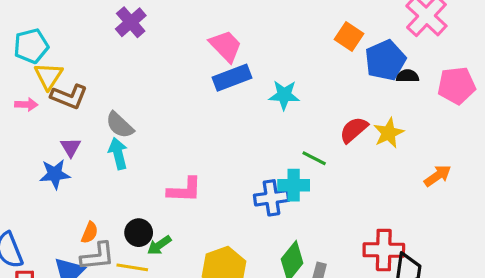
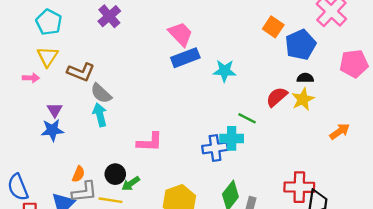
cyan pentagon: (31, 46) -> (49, 22), moved, turned -30
black semicircle: (408, 76) -> (305, 78), moved
brown L-shape: (69, 97) -> (81, 72), moved
purple triangle: (71, 147) -> (55, 110), moved

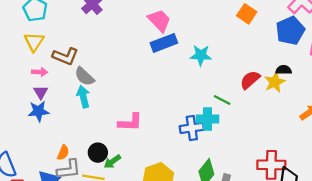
blue pentagon: (301, 45) -> (290, 31), moved
pink arrow: (31, 78) -> (40, 72), moved
black semicircle: (305, 78) -> (284, 70), moved

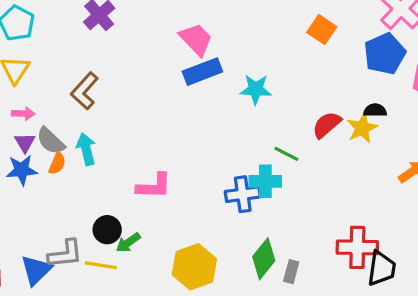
brown L-shape: (65, 56) -> (85, 91), moved, turned 110
gray semicircle: (84, 76) -> (51, 141), moved
orange semicircle: (63, 153) -> (57, 164), moved

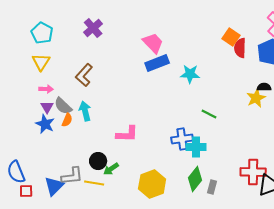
red semicircle: (327, 125) -> (240, 48), moved, turned -48
blue star: (22, 170) -> (45, 124), turned 30
cyan cross: (265, 181) -> (196, 147), moved

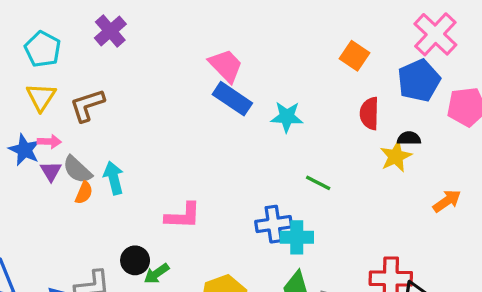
purple cross: (93, 28) -> (110, 31), moved
red semicircle: (240, 48) -> (369, 114), moved
blue rectangle: (157, 63) -> (232, 99), turned 55
brown L-shape: (84, 75) -> (87, 105), moved, turned 30
blue star: (45, 124) -> (25, 150), moved

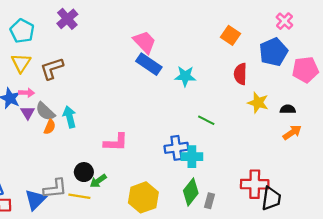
pink cross: (435, 34) -> (284, 21), size x0.6
black semicircle: (409, 138) -> (288, 109), moved
yellow star: (396, 156) -> (258, 103), turned -30

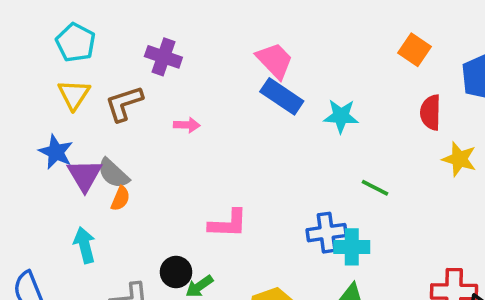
purple cross: (67, 19) -> (163, 57), moved, turned -30
pink arrow: (27, 93) -> (187, 125), moved
purple triangle: (28, 113) -> (85, 175), size x1.5
cyan arrow: (70, 117) -> (85, 245), moved

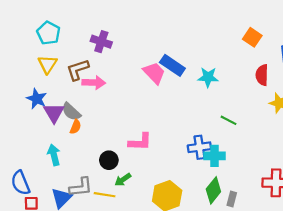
pink trapezoid: (275, 60) -> (154, 73), moved
pink arrow: (187, 125) -> (94, 83), moved, size x1.5
black circle: (176, 272) -> (109, 160), moved

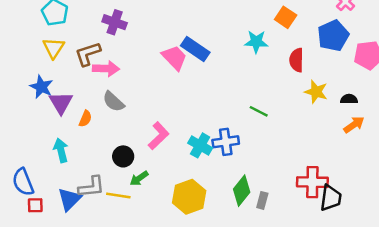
cyan star: (208, 77) -> (256, 42), moved
gray semicircle: (71, 112) -> (113, 102), moved
pink L-shape: (140, 142) -> (159, 136), turned -45
cyan cross: (215, 156) -> (200, 145), moved, turned 30

